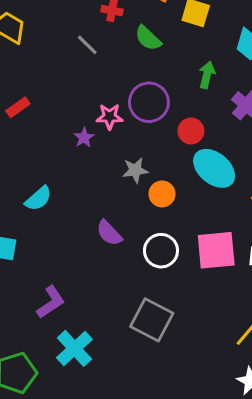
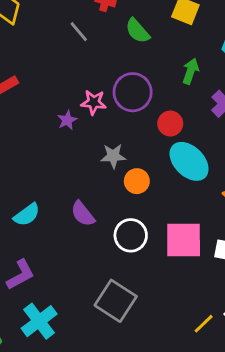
cyan semicircle: (38, 199) -> (27, 215), moved

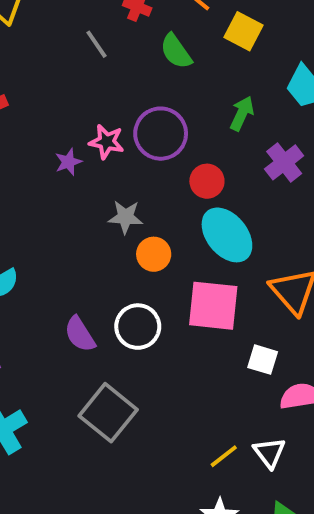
purple semicircle: (83, 214) -> (80, 334), moved
pink square: (184, 240) -> (213, 306), moved

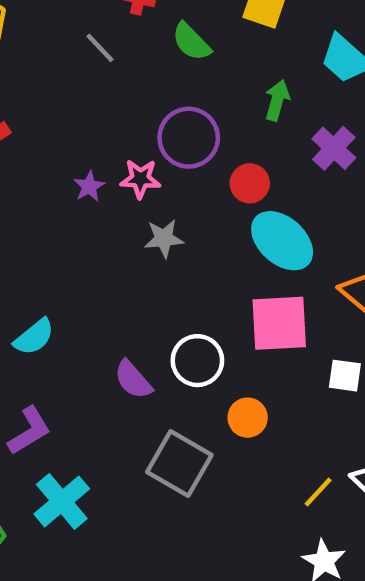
pink star: (107, 142) -> (140, 179), moved
orange circle: (154, 254) -> (248, 418), moved

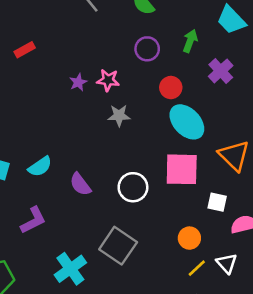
purple circle: (189, 138) -> (147, 49), moved, size x0.7
purple semicircle: (133, 380) -> (80, 184), moved
orange circle: (248, 418) -> (189, 238), moved
cyan cross: (62, 501) -> (70, 269), moved

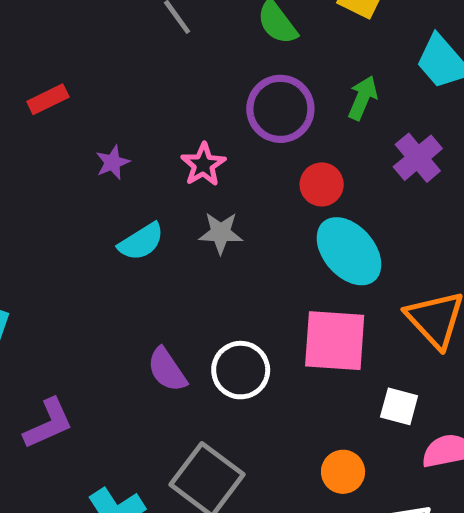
purple circle: (147, 49) -> (280, 109), size x1.4
pink star: (108, 80) -> (203, 165), turned 30
purple star: (78, 82) -> (113, 162), moved
cyan semicircle: (40, 167) -> (141, 242), moved
purple semicircle: (80, 184) -> (167, 370), moved

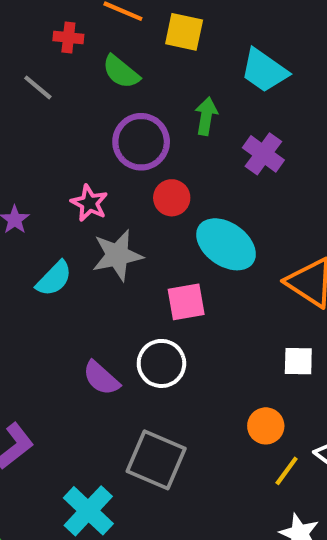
red circle: (322, 184) -> (172, 198), moved
gray star: (221, 233) -> (117, 255), size x1.4
pink square: (335, 341) -> (186, 302), moved, size x0.7

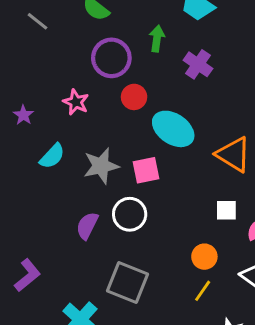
gray star: (117, 255) -> (101, 166), moved
purple semicircle: (101, 378) -> (87, 226), turned 76
yellow line: (287, 471) -> (203, 291), moved

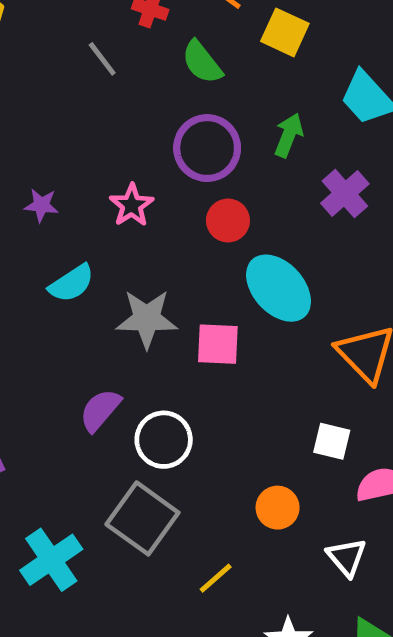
purple star: (23, 115) -> (41, 205), turned 30
white circle: (130, 214) -> (164, 440), moved
yellow line: (203, 291) -> (216, 578), moved

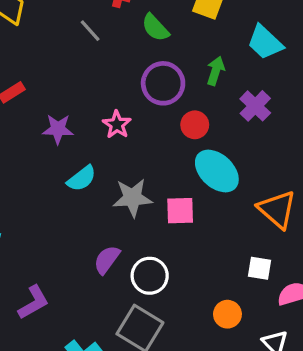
purple star: (41, 205) -> (58, 129), size x1.4
red circle: (228, 220) -> (195, 125), moved

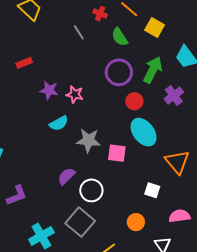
green arrow: (216, 71) -> (153, 70), size x1.5
pink star: (117, 125) -> (75, 94), moved, turned -30
white square: (259, 268) -> (152, 190), moved

